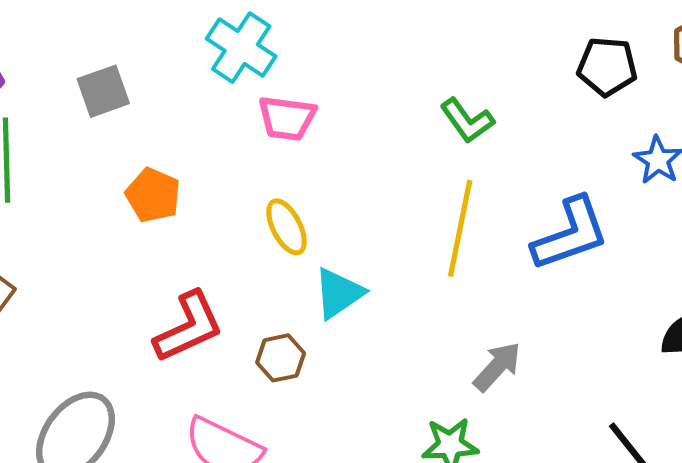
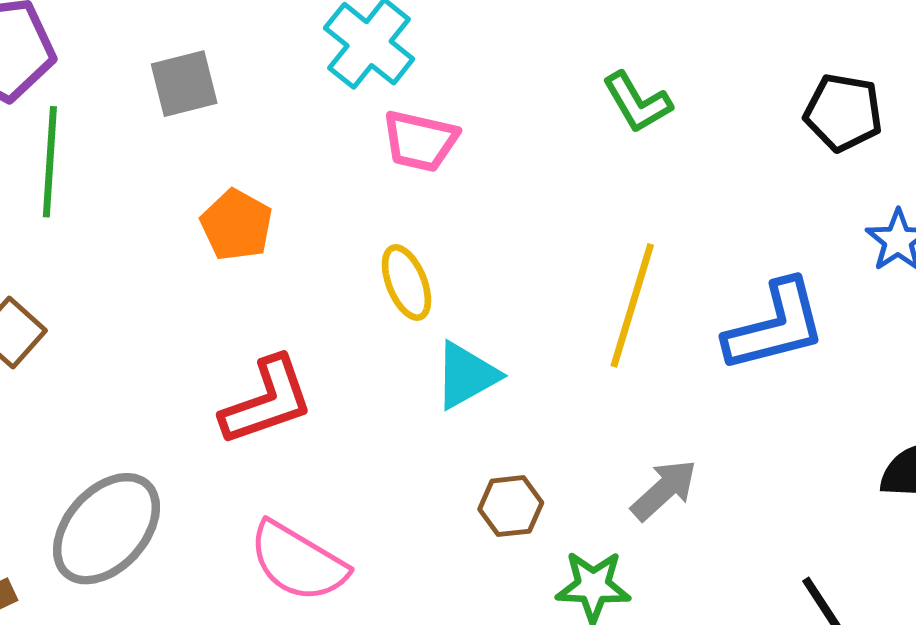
green L-shape: (467, 121) -> (637, 102), moved
brown hexagon: (281, 358) -> (511, 506), moved

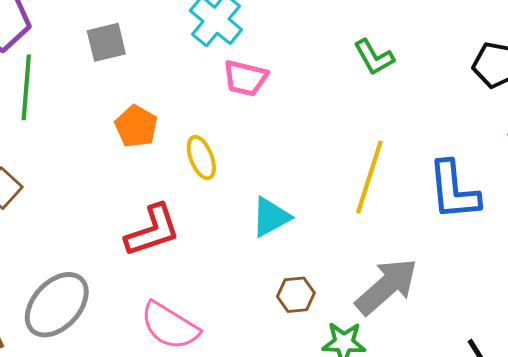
yellow ellipse: (406, 283) -> (201, 158), moved
blue L-shape: (775, 326) -> (454, 190), turned 98
gray arrow: (664, 490) -> (387, 286), size x1.6

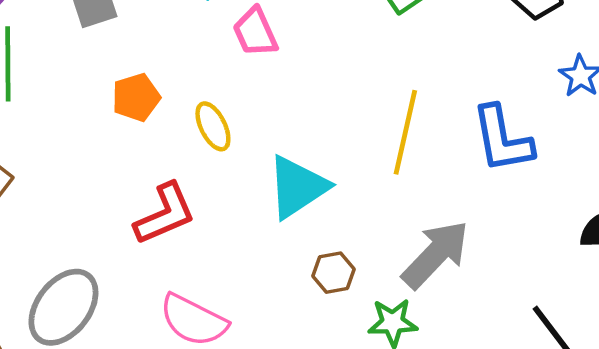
pink trapezoid: (245, 78) -> (255, 32), turned 57
orange pentagon: (136, 126) -> (136, 97), turned 30
cyan triangle: (271, 217) -> (297, 187), size x1.4

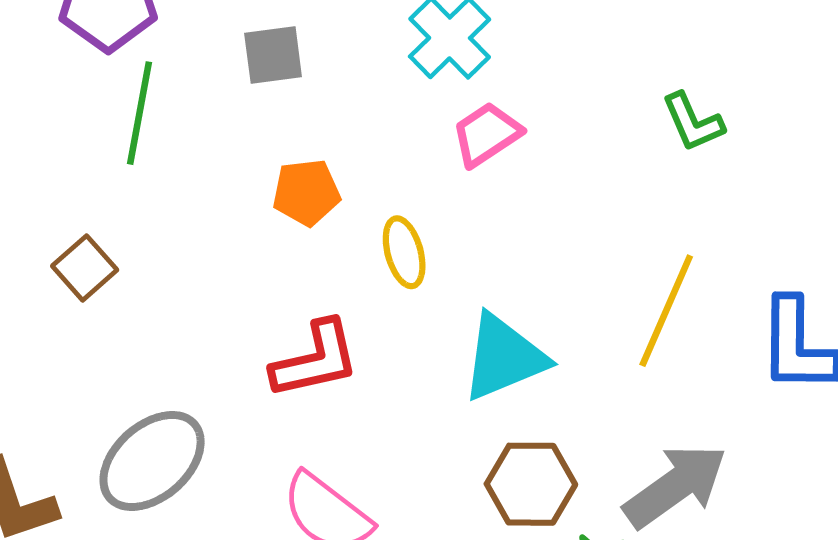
pink trapezoid: (255, 32) -> (487, 134), turned 70
brown hexagon: (333, 273) -> (531, 484), size x1.5

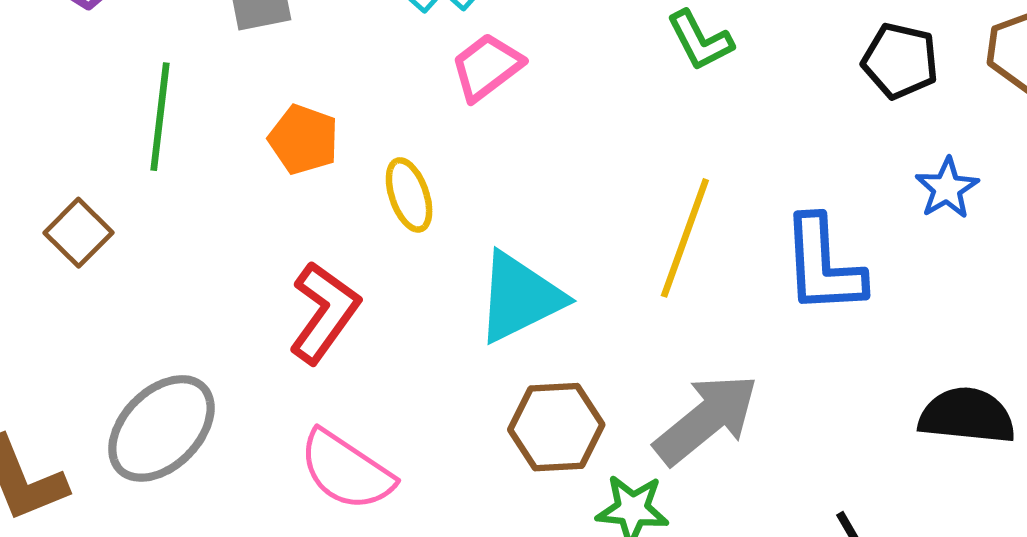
green line: (139, 113) -> (160, 117), moved
orange pentagon: (306, 192) -> (304, 139), turned 30
red L-shape: (315, 360) -> (324, 312), turned -38

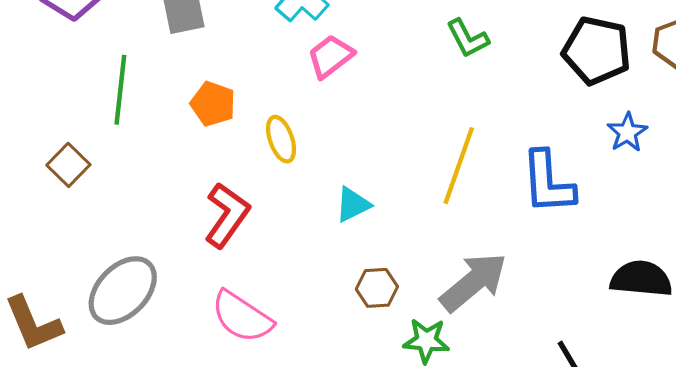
black pentagon: (900, 61) -> (597, 51), size x1.4
cyan triangle: (520, 297) -> (353, 205), size x0.6
brown hexagon: (556, 427) -> (377, 288), size x0.7

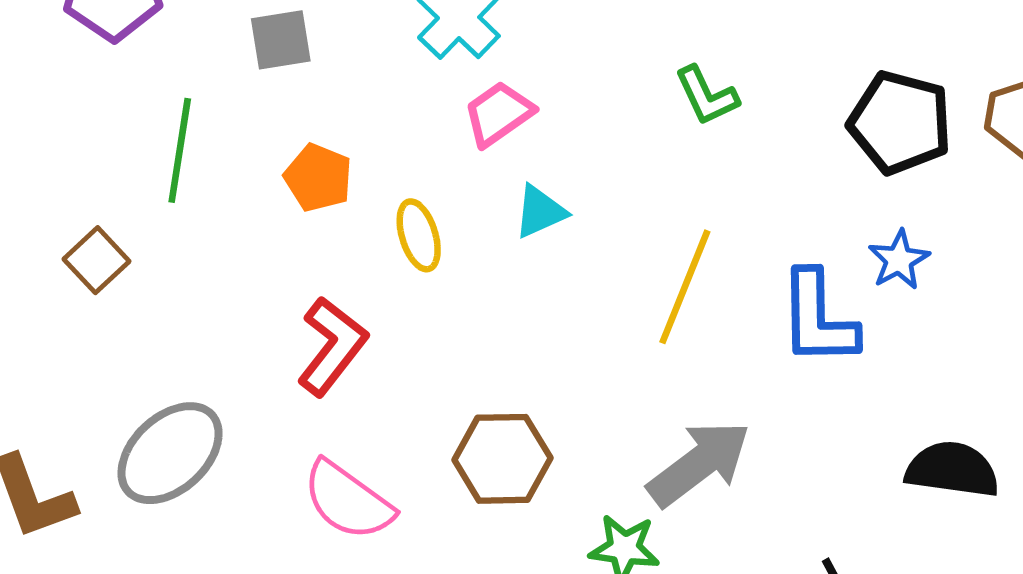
blue star: (627, 132) -> (899, 260), moved
cyan triangle: (353, 205) -> (540, 212), moved
brown hexagon: (377, 288) -> (502, 459), moved, size x1.5

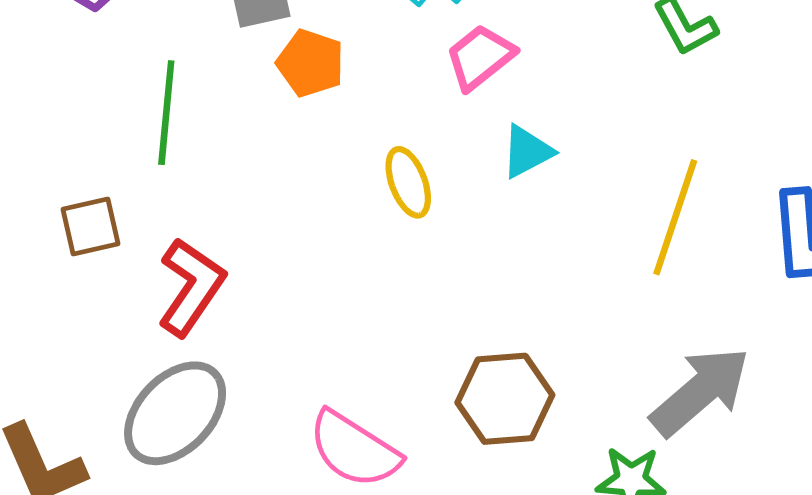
orange pentagon: (318, 178) -> (311, 63), moved
brown square: (97, 260) -> (91, 226), turned 34
red L-shape: (332, 346) -> (191, 287), moved

